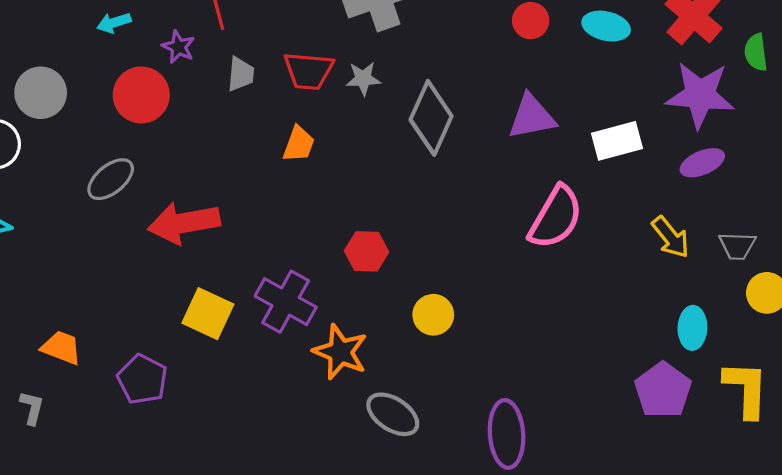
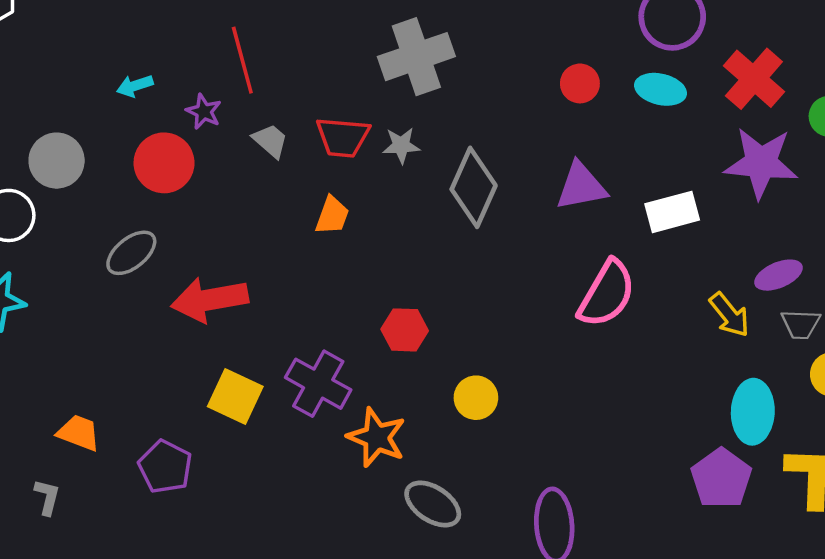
gray trapezoid: (241, 74) -> (270, 141), turned -54
purple ellipse: (702, 163) -> (778, 275), moved
cyan ellipse: (692, 328) -> (753, 412), size x1.4

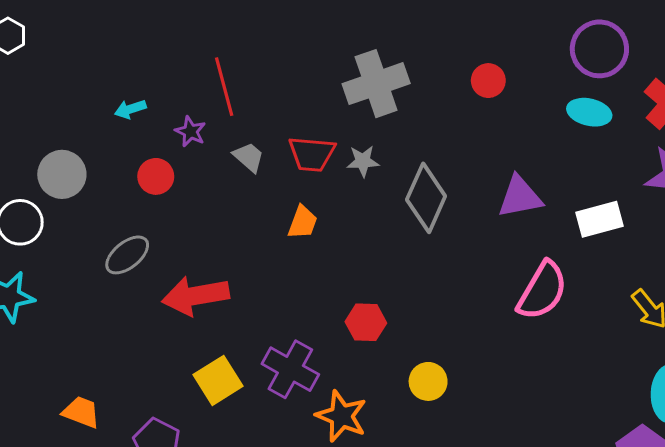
red circle: (580, 83) -> (488, 81), moved
red circle: (164, 163) -> (156, 176), size x0.7
yellow square: (235, 397) -> (218, 380), turned 33

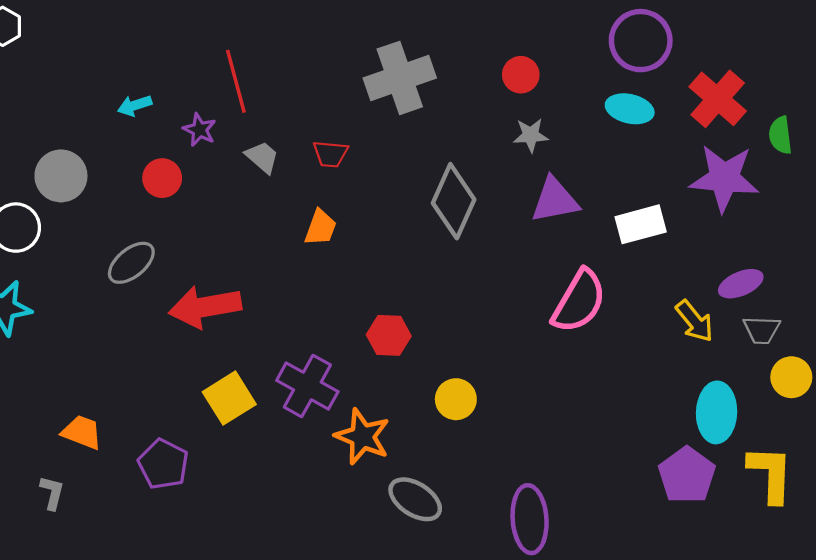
red trapezoid: (312, 154) -> (330, 154), size x0.7
gray star: (363, 161) -> (531, 135), moved

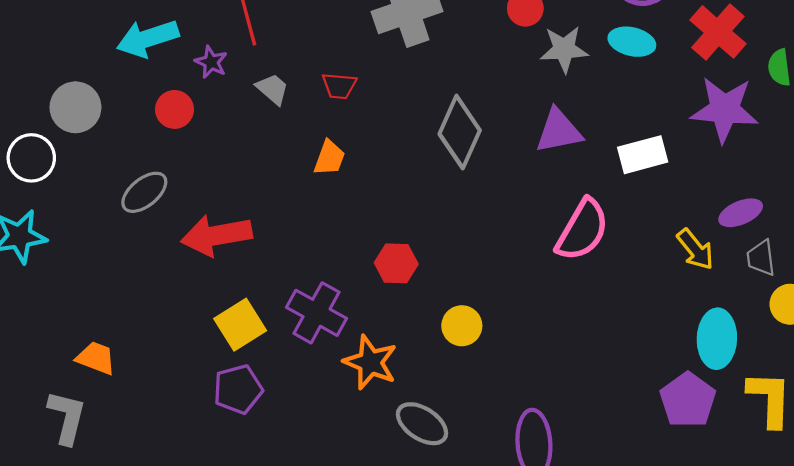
cyan arrow: (135, 105) -> (148, 38), size x1.8
gray star: (531, 135) -> (564, 49), moved, size x1.4
gray trapezoid: (762, 330) -> (761, 258), turned 81
purple pentagon: (163, 464) -> (238, 389), moved, turned 30
gray L-shape: (52, 493) -> (67, 417), size x1.6

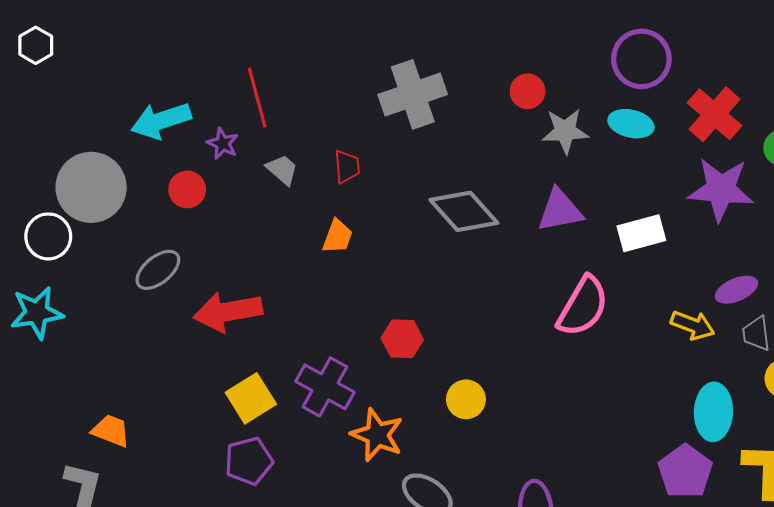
red trapezoid: (339, 86) -> (347, 166), turned -100
gray circle: (75, 107) -> (91, 187), size x1.4
gray diamond: (460, 132) -> (464, 211), turned -66
yellow arrow: (695, 249) -> (693, 325), turned -30

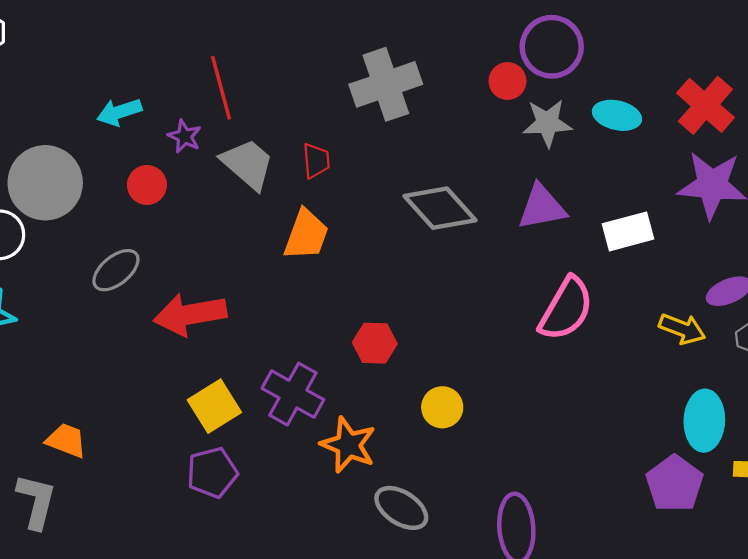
purple circle: (641, 59) -> (552, 47), moved
cyan arrow: (161, 121) -> (119, 112), size x0.7
gray trapezoid: (282, 170) -> (248, 164), size x1.6
orange trapezoid: (338, 236) -> (306, 235), size x1.4

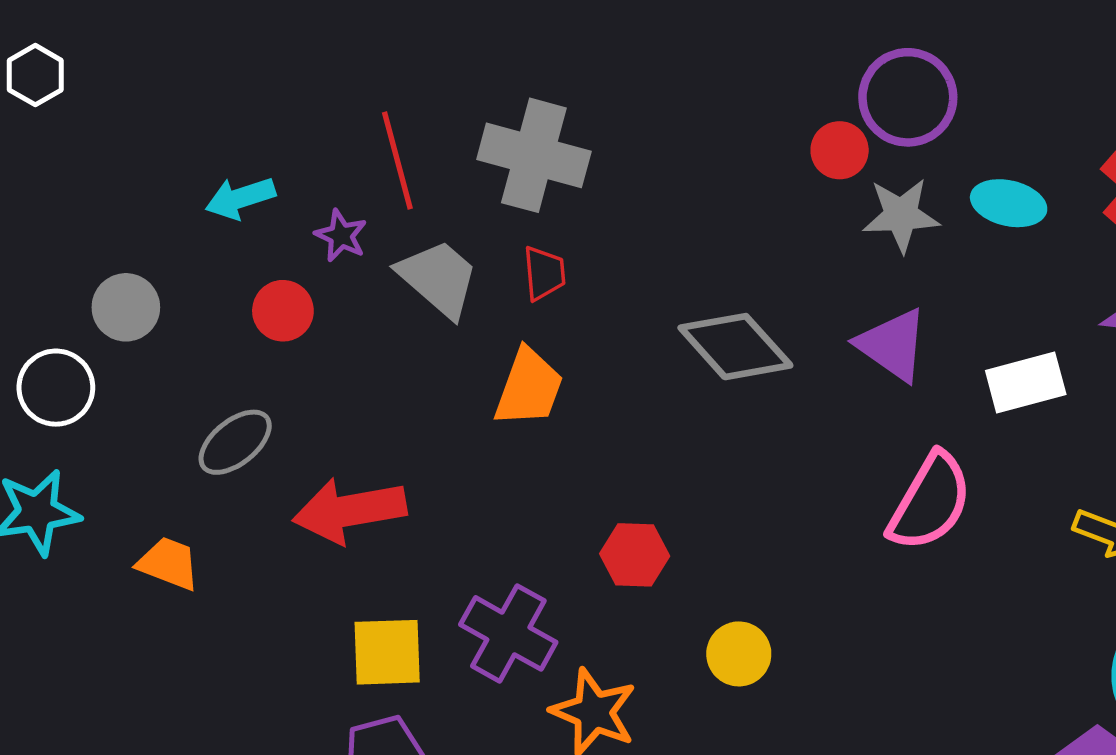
gray cross: (386, 84) -> (534, 155), moved, turned 34
gray circle: (45, 183) -> (126, 307), size x0.6
purple triangle: (542, 207) -> (892, 345), turned 46
yellow square: (214, 406) -> (387, 652), turned 30
orange trapezoid: (66, 440) -> (169, 563), moved

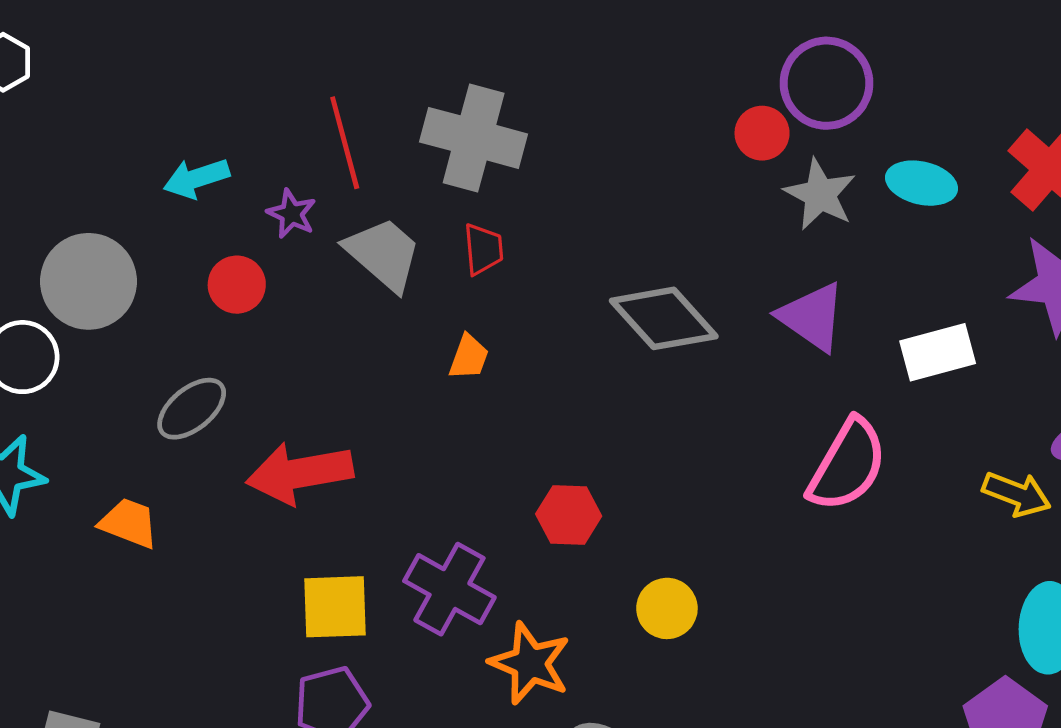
gray star: (901, 215) -> (820, 194), turned 30
gray circle: (126, 307) -> (89, 281), size x1.5
orange trapezoid: (529, 388) -> (469, 357), size x0.6

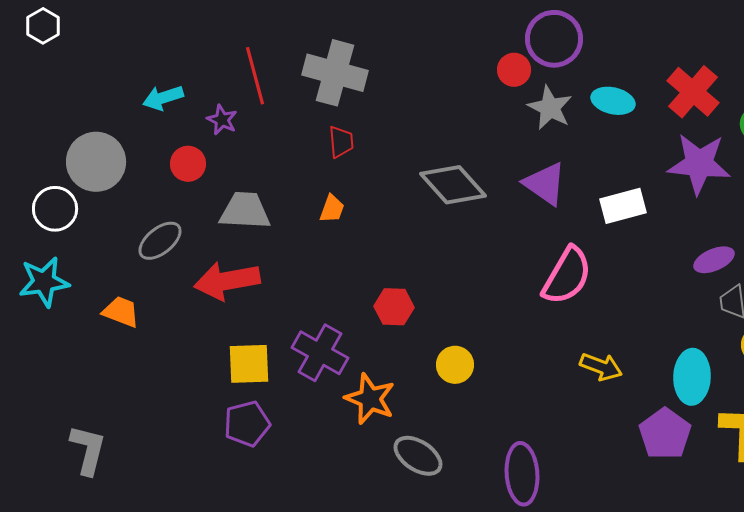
gray trapezoid: (383, 254) -> (245, 211), moved, turned -38
yellow arrow: (1017, 494) -> (601, 367), moved

